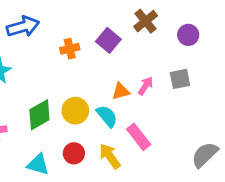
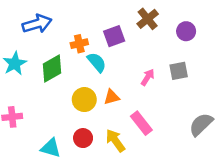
purple square: (108, 40) -> (114, 36), turned 30
orange triangle: (121, 91) -> (112, 97), moved
green diamond: (39, 115) -> (52, 68), moved
cyan semicircle: (107, 116) -> (97, 62), moved
gray semicircle: (205, 155) -> (201, 124), moved

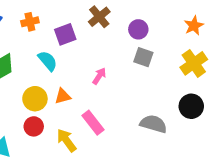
orange cross: (79, 44) -> (30, 22), moved
gray square: (179, 71) -> (143, 57), moved, turned 30
gray semicircle: (201, 124) -> (153, 124), turned 60
red circle: (83, 138) -> (34, 126), moved

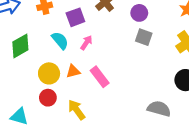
pink arrow: (99, 76) -> (86, 43), moved
pink rectangle: (93, 123) -> (100, 77), moved
gray semicircle: (153, 124) -> (159, 109), moved

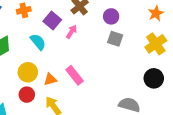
purple square: (75, 17) -> (52, 20), turned -30
pink arrow: (86, 43) -> (71, 32), moved
orange triangle: (73, 71) -> (50, 79), moved

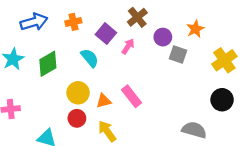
orange star: (156, 13) -> (195, 29), moved
purple circle: (111, 16) -> (163, 37), moved

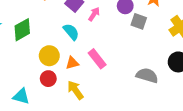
cyan semicircle: (90, 58) -> (71, 32), moved
gray semicircle: (194, 130) -> (147, 75), moved

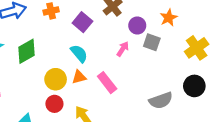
pink arrow: (94, 14) -> (123, 49), moved
orange triangle: (72, 63) -> (79, 77), moved
gray semicircle: (147, 75) -> (161, 100), turned 145

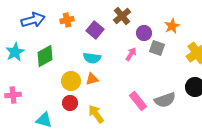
cyan semicircle: (79, 53) -> (92, 58), turned 138
pink rectangle: (107, 83) -> (138, 101), moved

